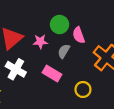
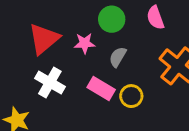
pink semicircle: (79, 35) -> (155, 18), moved
yellow circle: (83, 89) -> (131, 96), moved

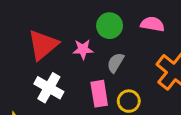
pink semicircle: (155, 18) -> (152, 24), turned 120
pink rectangle: (101, 88) -> (99, 94), turned 50

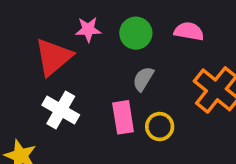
pink star: (83, 49) -> (88, 29), moved

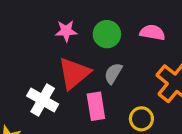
red triangle: (53, 57) -> (74, 73), moved
yellow circle: (160, 127) -> (141, 119), moved

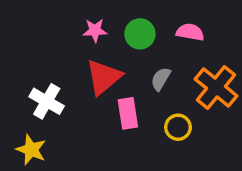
gray semicircle: (113, 73) -> (161, 79), moved
white cross: (43, 100) -> (47, 101), moved

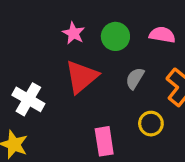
pink star: (95, 30) -> (74, 33), turned 30
pink rectangle: (128, 113) -> (104, 141), moved

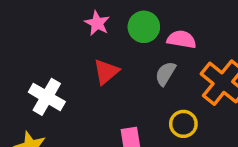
pink semicircle: (162, 35) -> (182, 39), moved
red triangle: (82, 77) -> (106, 72), size x0.7

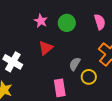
pink semicircle: (182, 39) -> (100, 22), moved, turned 63
gray semicircle: (165, 74) -> (75, 64), moved

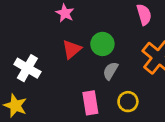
green circle: (67, 23) -> (102, 44), moved
yellow circle: (89, 77) -> (128, 102), moved

